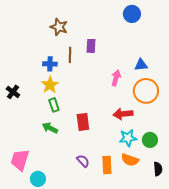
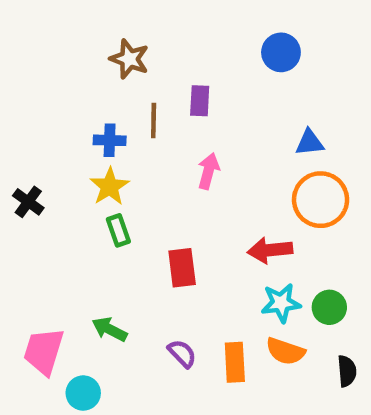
blue circle: (132, 14) -> (281, 52), moved
pink arrow: (116, 78) -> (208, 171), moved
green arrow: (50, 128) -> (110, 329), moved

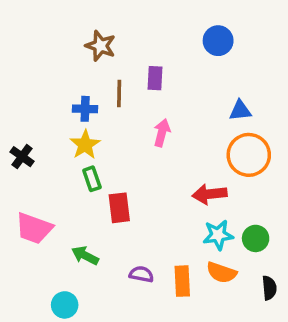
red rectangle: (182, 268) -> (119, 208), moved
pink trapezoid: (44, 351) -> (34, 228), moved, turned -87
purple semicircle: (182, 353) -> (141, 274), turned -35

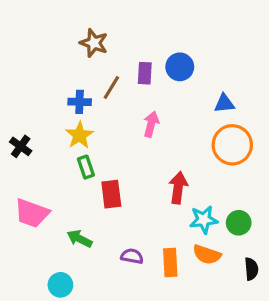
blue circle: (218, 41) -> (180, 67), moved
brown line: (119, 94) -> (111, 88), turned 30
red arrow: (210, 194) -> (178, 188), moved, turned 104

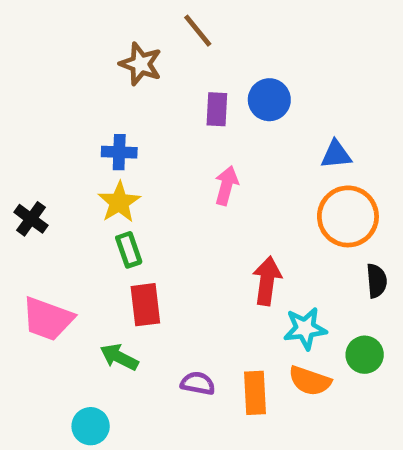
brown line: (111, 88) -> (198, 31), moved, turned -70
red rectangle: (111, 194) -> (145, 305), moved
green circle: (239, 223) -> (365, 355), moved
black semicircle: (251, 269) -> (377, 281), moved

